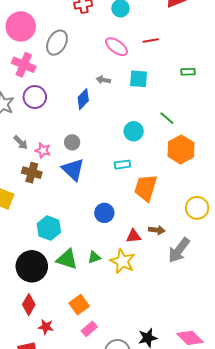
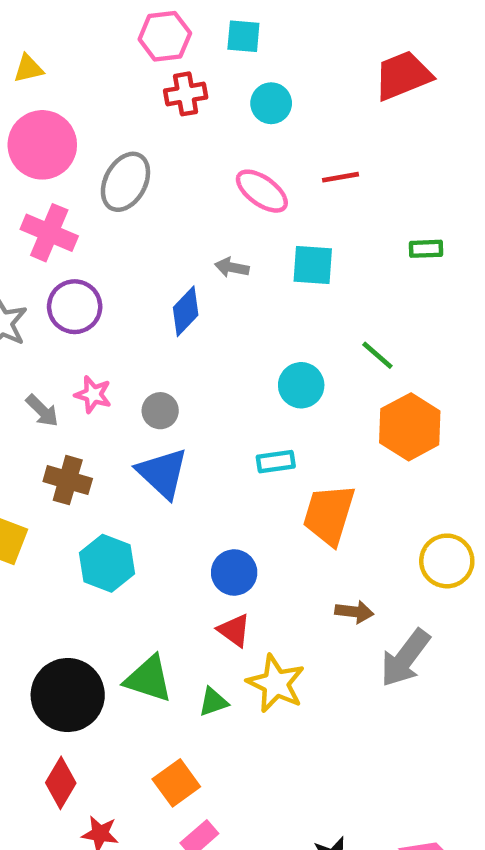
pink star: (43, 150) -> (93, 395), moved
cyan hexagon: (49, 228) -> (107, 563), moved
red triangle: (134, 236) -> (234, 630), moved, turned 42
green triangle: (94, 257) -> (213, 702), moved

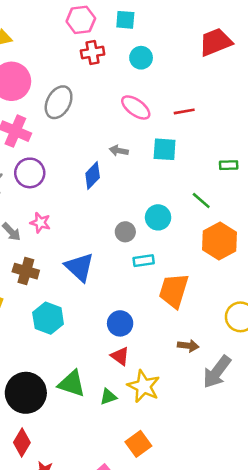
red line: (340, 177) -> (184, 111), moved
green rectangle: (426, 249) -> (229, 165), moved
gray circle: (160, 411) -> (125, 232), moved
orange square: (176, 783) -> (138, 444), moved

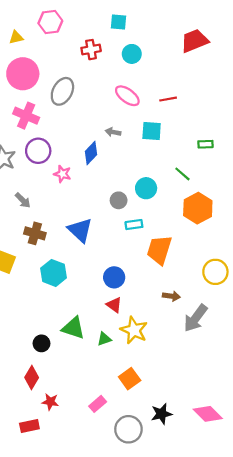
pink hexagon: (81, 20) -> (50, 22), moved
pink star: (40, 223) -> (62, 174), moved
black circle: (26, 393) -> (41, 343), moved, size x0.5

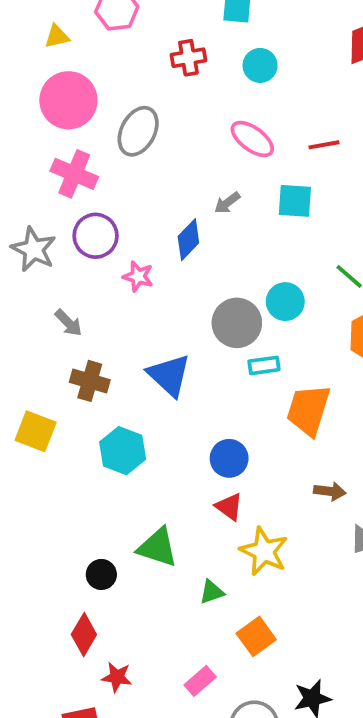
gray arrow: (113, 132) -> (227, 203), turned -48
gray circle: (119, 200) -> (237, 323), size x1.6
green triangle: (104, 339) -> (212, 592), moved

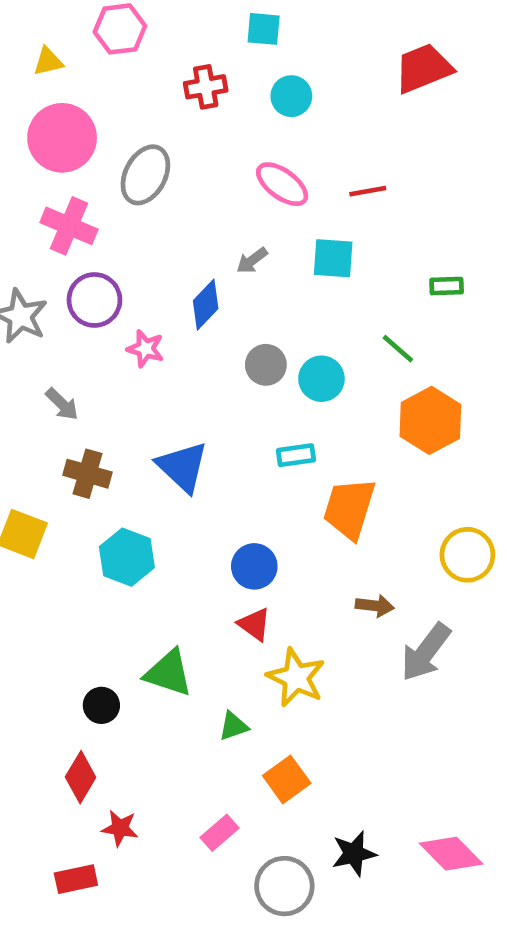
gray circle: (237, 323) -> (266, 365), moved, size x0.7

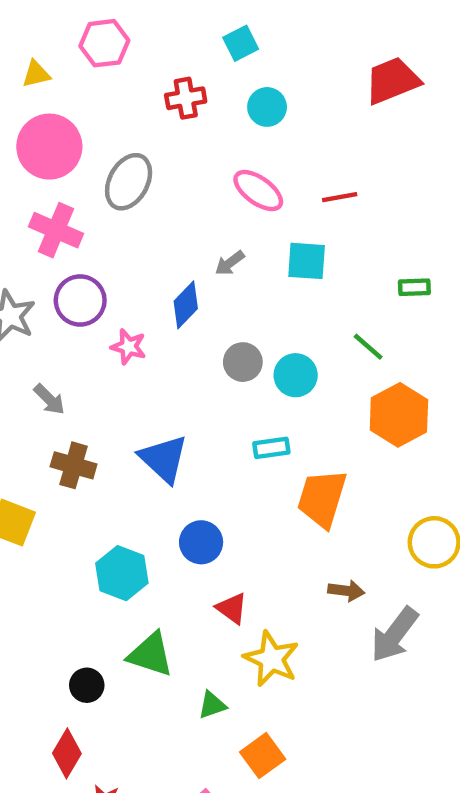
cyan square: (264, 29) -> (241, 43), turned -32
cyan hexagon: (127, 557) -> (122, 573), moved
blue circle: (254, 566) -> (201, 542), moved

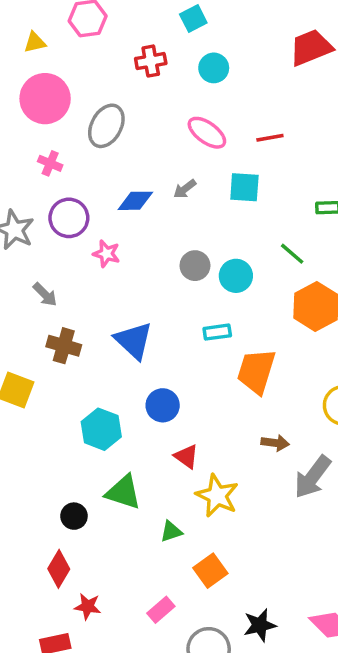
pink cross: (56, 230) -> (50, 163), size x0.6
blue diamond: (186, 305) -> (135, 201), moved, turned 45

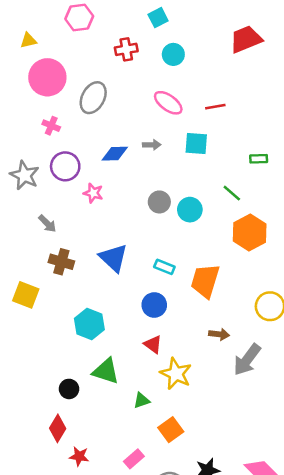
yellow triangle: (35, 42) -> (28, 40), moved
gray arrow: (185, 189) -> (152, 145), turned -144
cyan rectangle: (217, 332) -> (164, 267), moved, turned 30
blue circle: (163, 405) -> (154, 305), moved

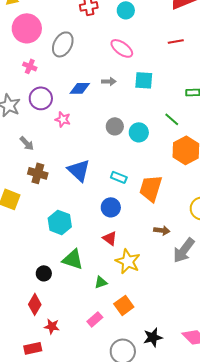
red line: (215, 107) -> (176, 41), moved
pink rectangle: (134, 459) -> (95, 319), moved

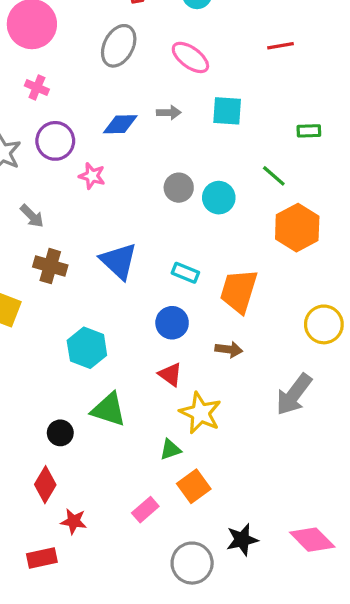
gray ellipse: (63, 44) -> (119, 46), moved
brown arrow: (162, 230) -> (229, 349), moved
green triangle: (101, 282) -> (170, 450), moved

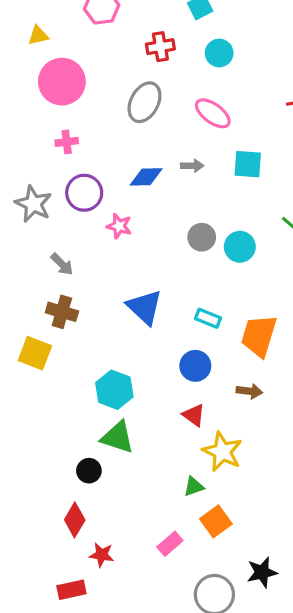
pink cross: (37, 87) -> (67, 142), turned -30
brown cross: (50, 266) -> (62, 312), moved
green triangle: (109, 410) -> (118, 437), moved

